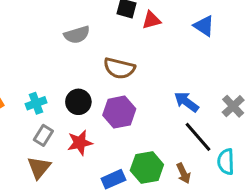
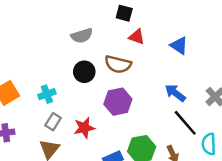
red triangle: (151, 20) -> (137, 37), moved, turned 35
blue triangle: (204, 26) -> (179, 46), moved
black circle: (78, 102) -> (84, 72), moved

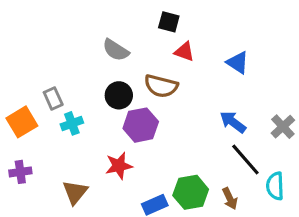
gray semicircle: (82, 36) -> (116, 50), turned 50
purple hexagon: (118, 102) -> (141, 125), moved
gray rectangle: (53, 122) -> (53, 98), moved, turned -56

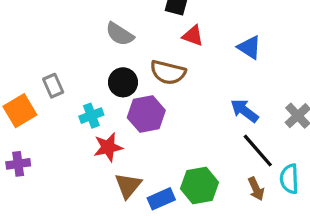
cyan cross: (72, 123) -> (91, 116), moved
red star: (119, 166) -> (108, 147), moved
brown triangle: (75, 192) -> (128, 186), moved
brown arrow: (230, 199) -> (256, 189), moved

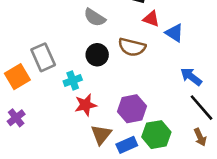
blue triangle: (249, 47) -> (174, 33), moved
gray rectangle: (53, 86) -> (43, 57), size x1.5
purple hexagon: (146, 114) -> (132, 109), moved
purple cross: (18, 164) -> (16, 118), turned -30

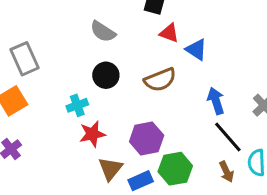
brown semicircle: (132, 47) -> (160, 80), moved, turned -36
gray rectangle: (43, 57) -> (25, 59), moved
blue arrow: (191, 77) -> (216, 101), turned 35

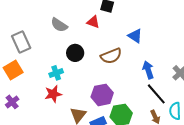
gray semicircle: (103, 32) -> (59, 25), moved
red triangle: (169, 33) -> (93, 22), moved
red star: (92, 134) -> (53, 94), moved

